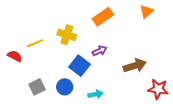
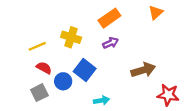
purple arrow: (100, 51) -> (111, 43), moved
red semicircle: (15, 56) -> (44, 68), moved
blue circle: (65, 87) -> (63, 81), moved

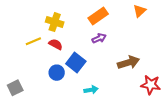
yellow cross: (71, 37) -> (55, 22), moved
red semicircle: (44, 68) -> (56, 44), moved
gray square: (39, 93) -> (15, 88), moved

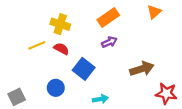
blue circle: (57, 73) -> (56, 88), moved

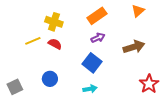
blue square: (84, 69) -> (92, 63), moved
brown arrow: (142, 69) -> (134, 47), moved
red star: (166, 93) -> (149, 84), turned 30

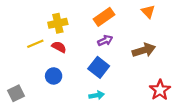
orange triangle: (138, 11) -> (148, 11), turned -32
yellow cross: (54, 22) -> (58, 23), turned -30
blue circle: (50, 79) -> (54, 76), moved

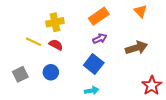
yellow line: (35, 44) -> (34, 42), turned 49
gray square: (16, 93) -> (20, 74), moved

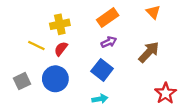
red semicircle: (56, 45) -> (61, 49), turned -80
brown arrow: (136, 48) -> (149, 52), turned -30
blue circle: (51, 72) -> (55, 79), size x1.5

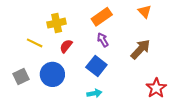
purple arrow: (109, 42) -> (103, 40), turned -96
red semicircle: (61, 49) -> (66, 46), moved

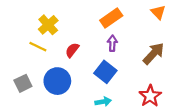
yellow cross: (57, 23) -> (48, 25), moved, turned -30
purple arrow: (103, 40) -> (112, 43), turned 32
red star: (156, 88) -> (150, 96), moved

